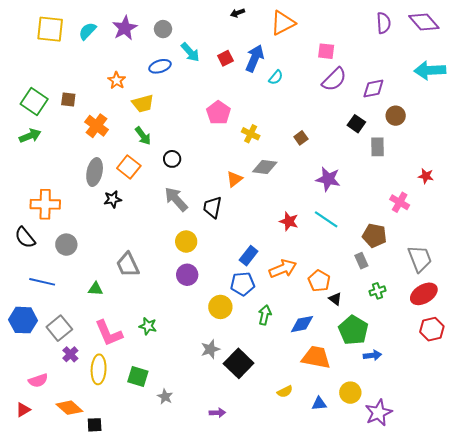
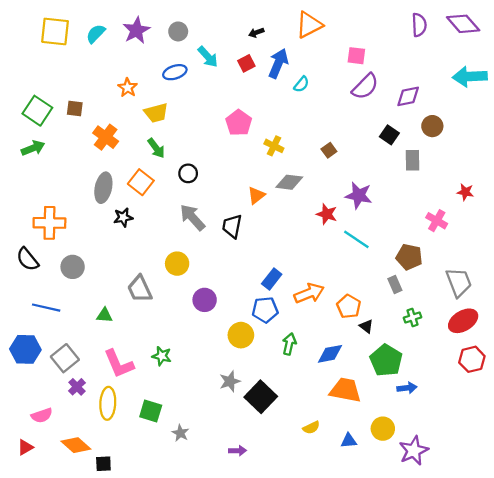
black arrow: (238, 13) -> (256, 33), moved
red star: (289, 221) -> (327, 214), moved
yellow circle: (186, 242) -> (177, 264), moved

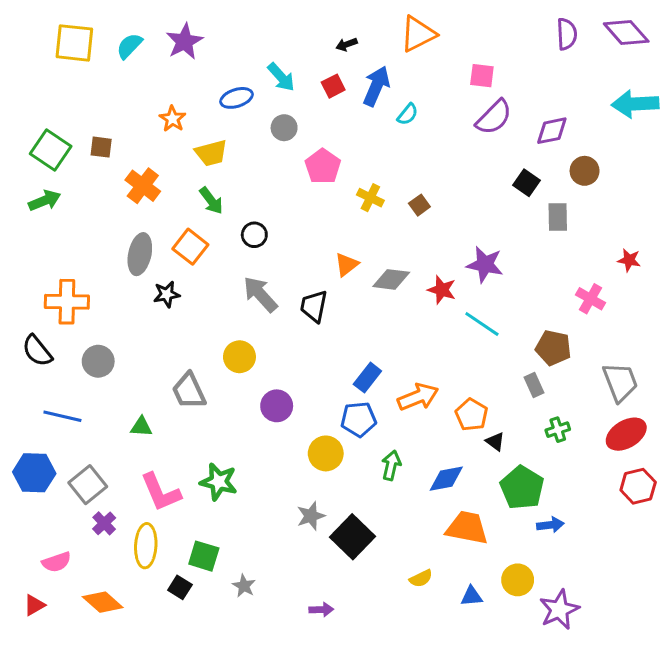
gray circle: (178, 31) -> (284, 128), moved
brown square: (329, 150) -> (419, 205), moved
gray diamond: (289, 182) -> (391, 279), moved
green star: (162, 356) -> (219, 482), size x1.4
black square: (103, 464) -> (180, 587), moved, turned 35

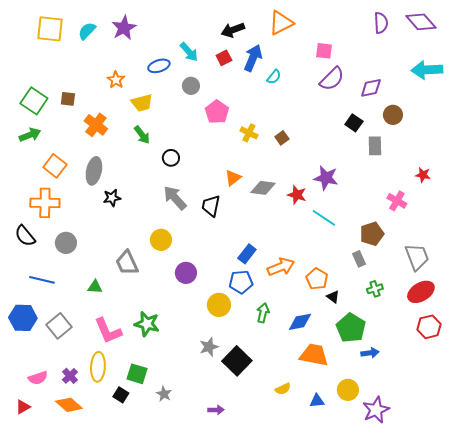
black arrow: (347, 44) -> (233, 30), size x1.6
orange square: (190, 247) -> (55, 166), moved
brown pentagon: (553, 348) -> (372, 234), turned -30
purple cross: (104, 523) -> (70, 376), moved

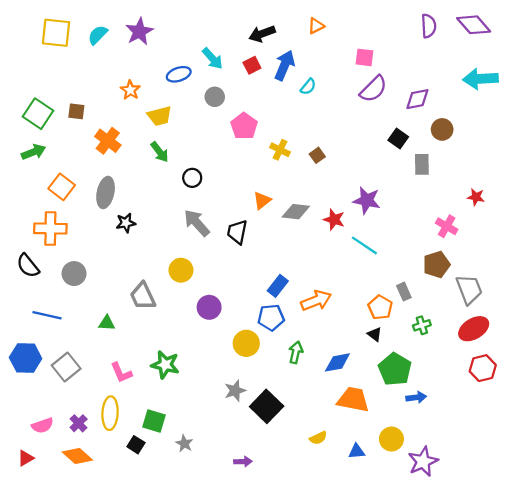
orange triangle: (281, 23) -> (316, 26), size x0.6
brown pentagon: (372, 234) -> (436, 265), moved
orange pentagon: (317, 279) -> (380, 307), moved
pink L-shape: (108, 331) -> (121, 373), size x0.7

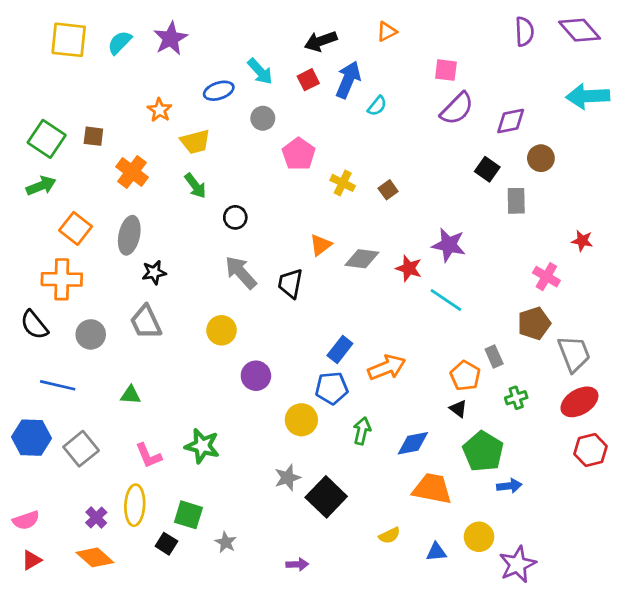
gray trapezoid: (143, 296) -> (146, 322), moved
pink semicircle: (43, 426) -> (26, 520), moved

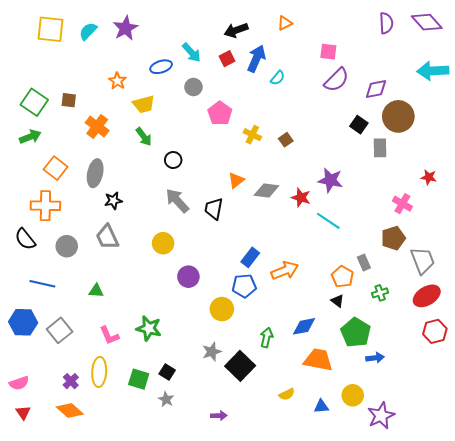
brown circle: (541, 158) -> (398, 116), size x1.6
green arrow: (362, 431) -> (266, 337), moved
black square: (166, 544) -> (167, 372), moved
red triangle: (32, 560) -> (23, 413), turned -35

